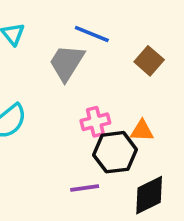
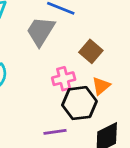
brown square: (149, 61) -> (91, 51), moved
orange triangle: (142, 131) -> (101, 86), turned -42

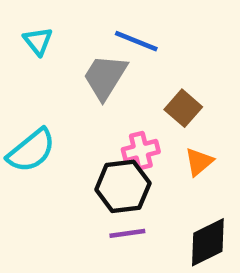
black hexagon: (79, 103) -> (123, 186), moved

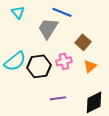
black hexagon: (123, 186) -> (39, 66), moved

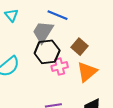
black hexagon: (39, 66) -> (47, 52), moved
orange triangle: (90, 66) -> (87, 72), size x1.5

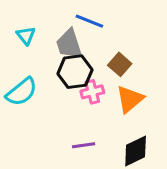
cyan triangle: (11, 15) -> (26, 36), moved
gray trapezoid: (43, 32) -> (69, 44), turned -50

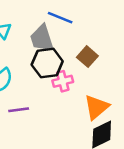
orange triangle: (130, 99) -> (96, 107), moved
purple line: (84, 145) -> (19, 110), moved

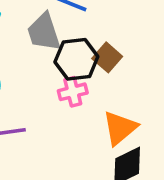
black hexagon: (47, 63) -> (76, 59), moved

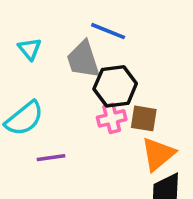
brown square: (107, 57) -> (144, 118), moved, turned -32

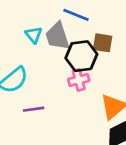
cyan triangle: (30, 49) -> (34, 35), moved
brown square: (144, 118) -> (103, 43), moved

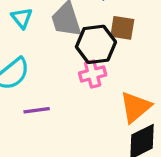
cyan triangle: (34, 35) -> (22, 18), moved

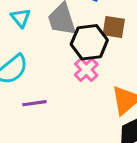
pink cross: (93, 74) -> (86, 70), turned -30

